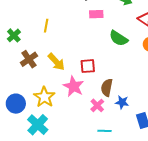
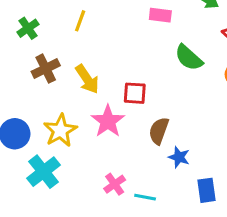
pink cross: (97, 105) -> (115, 184), moved

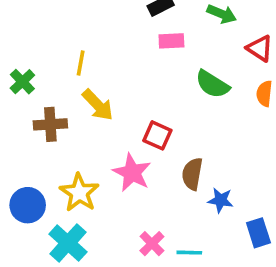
brown cross: (46, 69) -> (50, 124), turned 32
yellow arrow: (87, 79) -> (98, 105), moved
red square: (135, 93) -> (157, 135), turned 30

